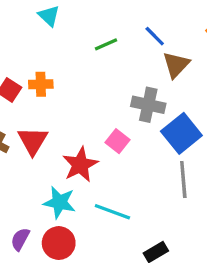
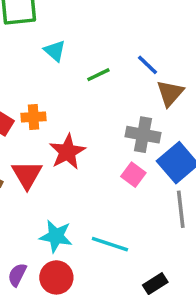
cyan triangle: (49, 16) -> (55, 51), moved
pink square: (118, 141) -> (133, 175), moved
red star: (80, 165) -> (67, 152), moved

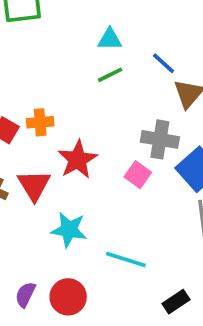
cyan triangle: (55, 51) -> (110, 39), moved, turned -40
pink square: (133, 175) -> (138, 175), moved
cyan star: (56, 236) -> (69, 230), moved

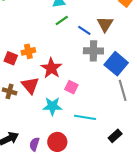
blue line: (163, 63) -> (84, 30), moved
pink square: (138, 175) -> (71, 87), moved

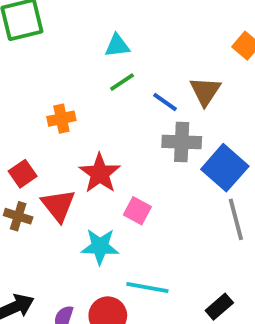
orange cross: (28, 51) -> (61, 119), moved
red square: (11, 58) -> (23, 174), moved, turned 32
cyan line: (85, 117) -> (147, 288), moved

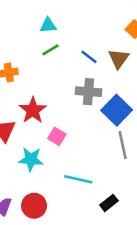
brown triangle: (205, 91) -> (119, 59), moved
blue line: (165, 102) -> (89, 57), moved
cyan line: (147, 288) -> (78, 179), moved

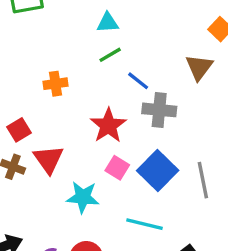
blue line: (89, 57) -> (138, 81), moved
red star: (33, 110) -> (108, 125), moved
blue square: (117, 110) -> (158, 171), moved

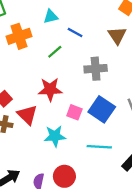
green line: (110, 55) -> (55, 52), moved
blue line: (138, 81) -> (75, 32), moved
orange cross: (55, 84) -> (19, 36), moved, size x1.5
red star: (108, 125) -> (50, 89), moved, turned -30

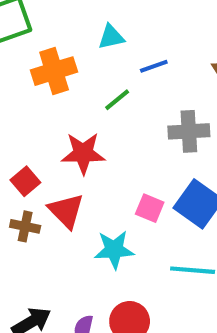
blue line: (75, 32) -> (154, 66), turned -49
red star: (50, 89) -> (83, 153), moved

